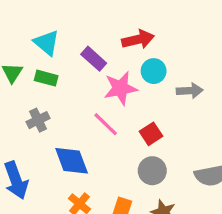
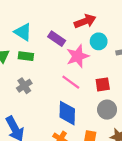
red square: (151, 134) -> (103, 84), turned 32
blue diamond: (72, 161) -> (67, 113), moved, turned 30

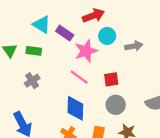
cyan triangle: (23, 32) -> (42, 25), moved

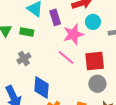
purple rectangle: (65, 33) -> (55, 17), turned 35
red square: (111, 79) -> (95, 61), size x1.5
blue diamond: (75, 108) -> (41, 88), moved

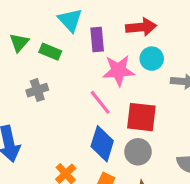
blue diamond: (41, 88) -> (102, 144), moved

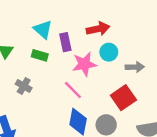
green rectangle: (50, 52) -> (40, 55), moved
gray cross: (37, 90) -> (24, 86), turned -35
red square: (141, 117) -> (123, 98), moved, turned -35

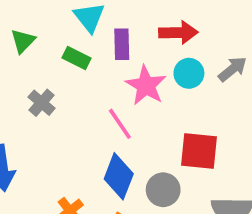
pink star: (84, 64) -> (146, 85), turned 30
gray arrow: (135, 67) -> (233, 69), moved, turned -48
red square: (123, 98) -> (199, 151), turned 30

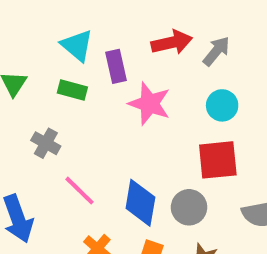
gray arrow: (233, 69) -> (216, 51), moved
cyan circle: (189, 73) -> (222, 105), moved
pink line: (120, 124) -> (80, 191), moved

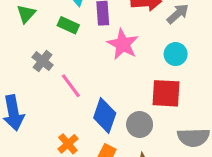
pink line: (80, 191) -> (71, 86), moved

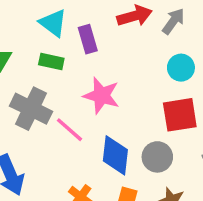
pink star: (123, 44) -> (101, 96), moved
gray cross: (43, 61) -> (31, 109), size x1.6

